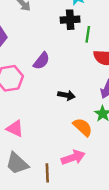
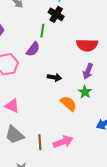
black cross: (70, 20) -> (56, 14), turned 35
green line: (88, 34) -> (42, 31), moved
pink arrow: (73, 157) -> (63, 142), moved

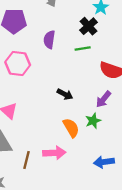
green line: (42, 31) -> (83, 48), moved, turned 56
purple semicircle: (33, 49) -> (49, 40), moved, turned 133
pink arrow: (63, 142) -> (54, 153), moved

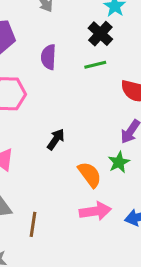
black arrow: (65, 94) -> (56, 139), moved, turned -77
pink arrow: (54, 153) -> (95, 211), moved

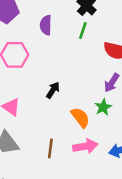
green line: (95, 65) -> (83, 30), turned -56
brown line: (33, 224) -> (50, 148), moved

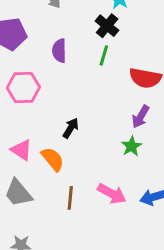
orange semicircle: (80, 117) -> (53, 159), moved
pink arrow: (85, 146) -> (112, 194), turned 40

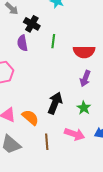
black cross: (107, 26) -> (32, 24), moved
black arrow: (71, 128) -> (55, 103), moved, size x1.5
green star: (131, 146) -> (84, 108), moved

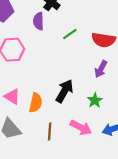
green line: (53, 41) -> (70, 34), moved, turned 40
orange semicircle: (30, 117) -> (36, 103), turned 54

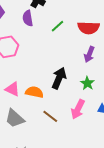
orange semicircle: (36, 103) -> (34, 92), turned -84
pink arrow: (81, 127) -> (78, 109), turned 96
brown line: (50, 131) -> (50, 116), turned -49

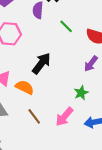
green line: (58, 26) -> (66, 26), turned 72
black arrow: (59, 78) -> (41, 63), moved

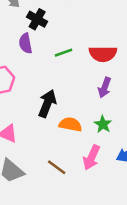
green line: (66, 26) -> (64, 53), turned -48
orange semicircle: (25, 87) -> (70, 124), moved

